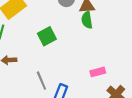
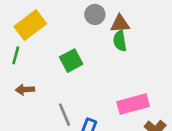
pink rectangle: (98, 72) -> (133, 104), size x1.6

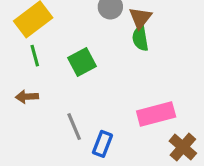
brown triangle: (120, 24) -> (140, 18), turned -48
green line: (16, 55) -> (35, 56), moved, turned -30

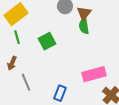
brown arrow: (27, 97) -> (12, 63), turned -64
gray line: (74, 127) -> (26, 82), moved

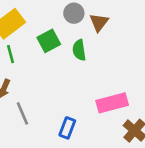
green semicircle: (84, 26) -> (79, 50), moved
green square: (47, 41) -> (49, 41), moved

